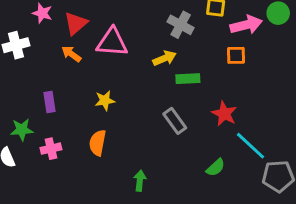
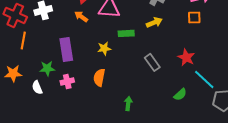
yellow arrow: (165, 58) -> (154, 22), moved
green rectangle: (188, 79) -> (126, 33), moved
purple rectangle: (49, 102) -> (66, 49), size x1.6

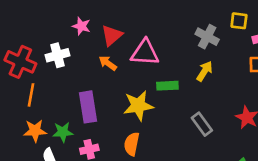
yellow arrow: (154, 22) -> (205, 71), turned -35
yellow star: (104, 48) -> (138, 106), size x1.6
orange star: (13, 73) -> (35, 131), moved

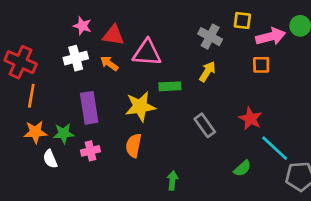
red triangle: (112, 35) -> (113, 35), turned 50
white cross: (57, 55) -> (76, 58), moved

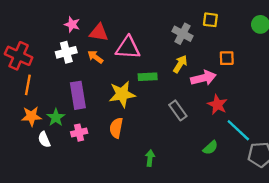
pink arrow: (271, 37) -> (203, 78), moved
green star: (64, 133) -> (56, 117), turned -30

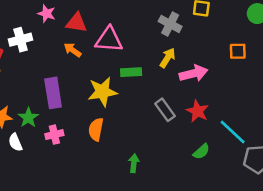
white cross: (66, 52) -> (21, 40), moved
orange square: (227, 58) -> (238, 51), moved
red star: (217, 105) -> (197, 111), moved

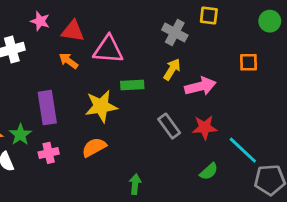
red star: (197, 111) -> (205, 127), turned -30
orange semicircle: (96, 129) -> (94, 147), turned 50

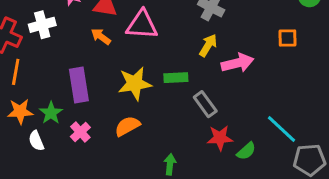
green rectangle: (132, 85) -> (176, 78), moved
red star: (205, 127) -> (220, 138), moved
pink cross: (49, 153) -> (80, 132), turned -30

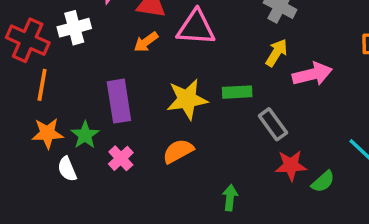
orange arrow: (101, 37) -> (146, 42), turned -72

